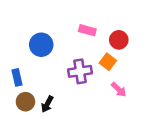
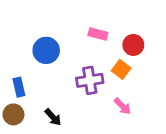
pink arrow: (119, 90) -> (122, 106), moved
brown circle: (25, 102) -> (13, 114), moved
black arrow: (47, 104) -> (53, 117), turned -70

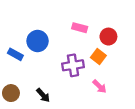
blue rectangle: (19, 87) -> (15, 54), moved, turned -48

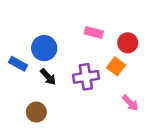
pink arrow: (100, 86) -> (130, 103), moved
brown circle: (11, 93) -> (36, 112), moved
black arrow: (43, 95) -> (48, 77), moved

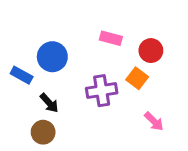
black arrow: (48, 77) -> (49, 103), moved

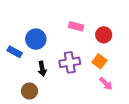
orange square: (137, 78) -> (99, 61), moved
black arrow: (49, 103) -> (42, 69), moved, turned 32

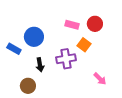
red circle: (104, 35) -> (95, 24), moved
orange square: (99, 61) -> (84, 45), moved

